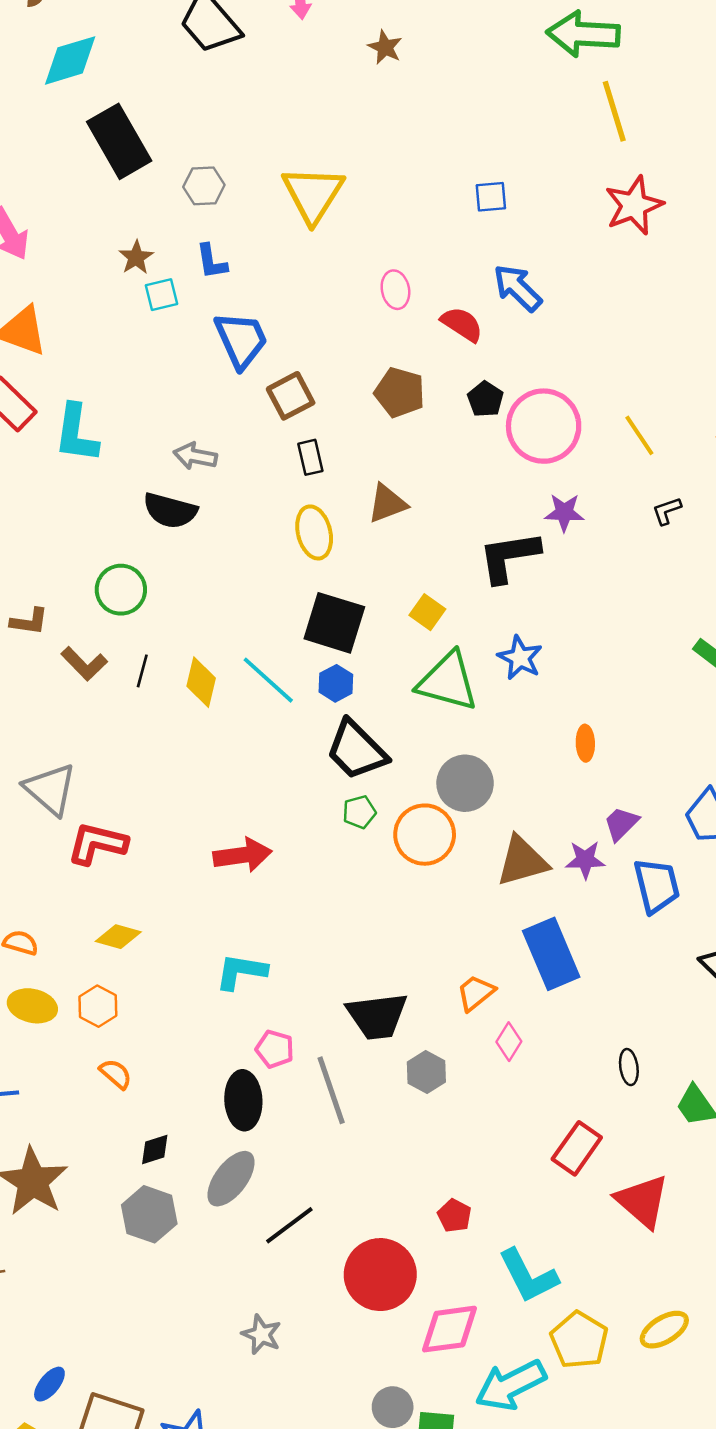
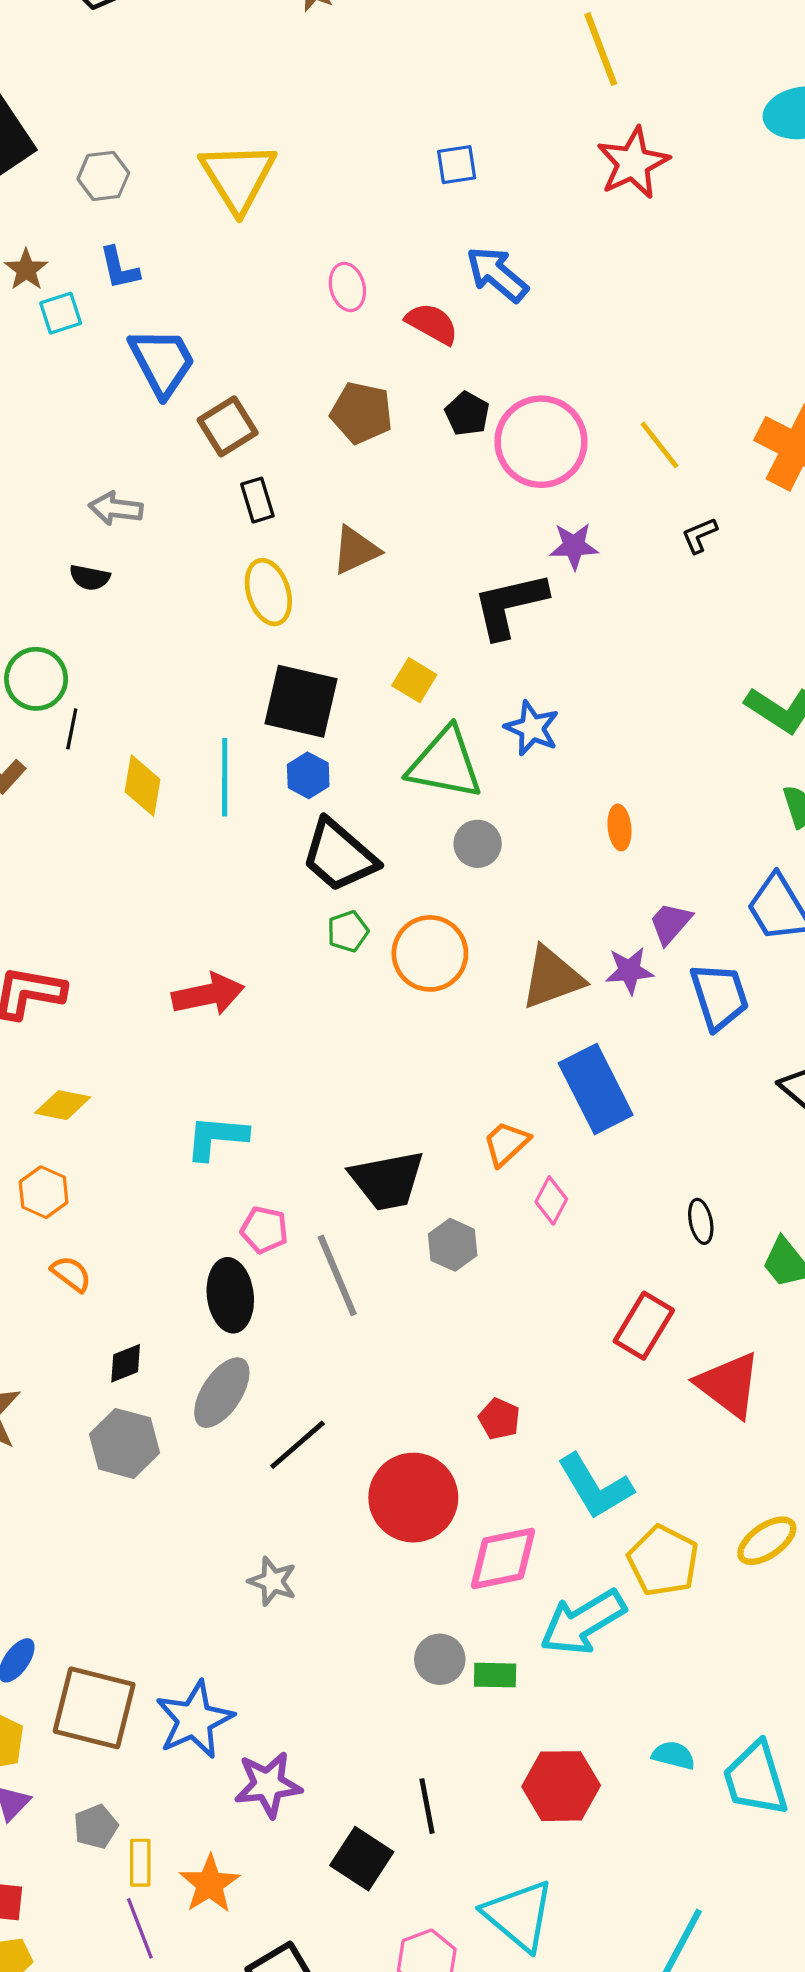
black semicircle: (170, 511) -> (90, 578), size x0.6
black line: (142, 671) -> (72, 729), moved
cyan line: (268, 680) -> (225, 777), turned 52
gray circle: (465, 783) -> (478, 844), moved, size x0.7

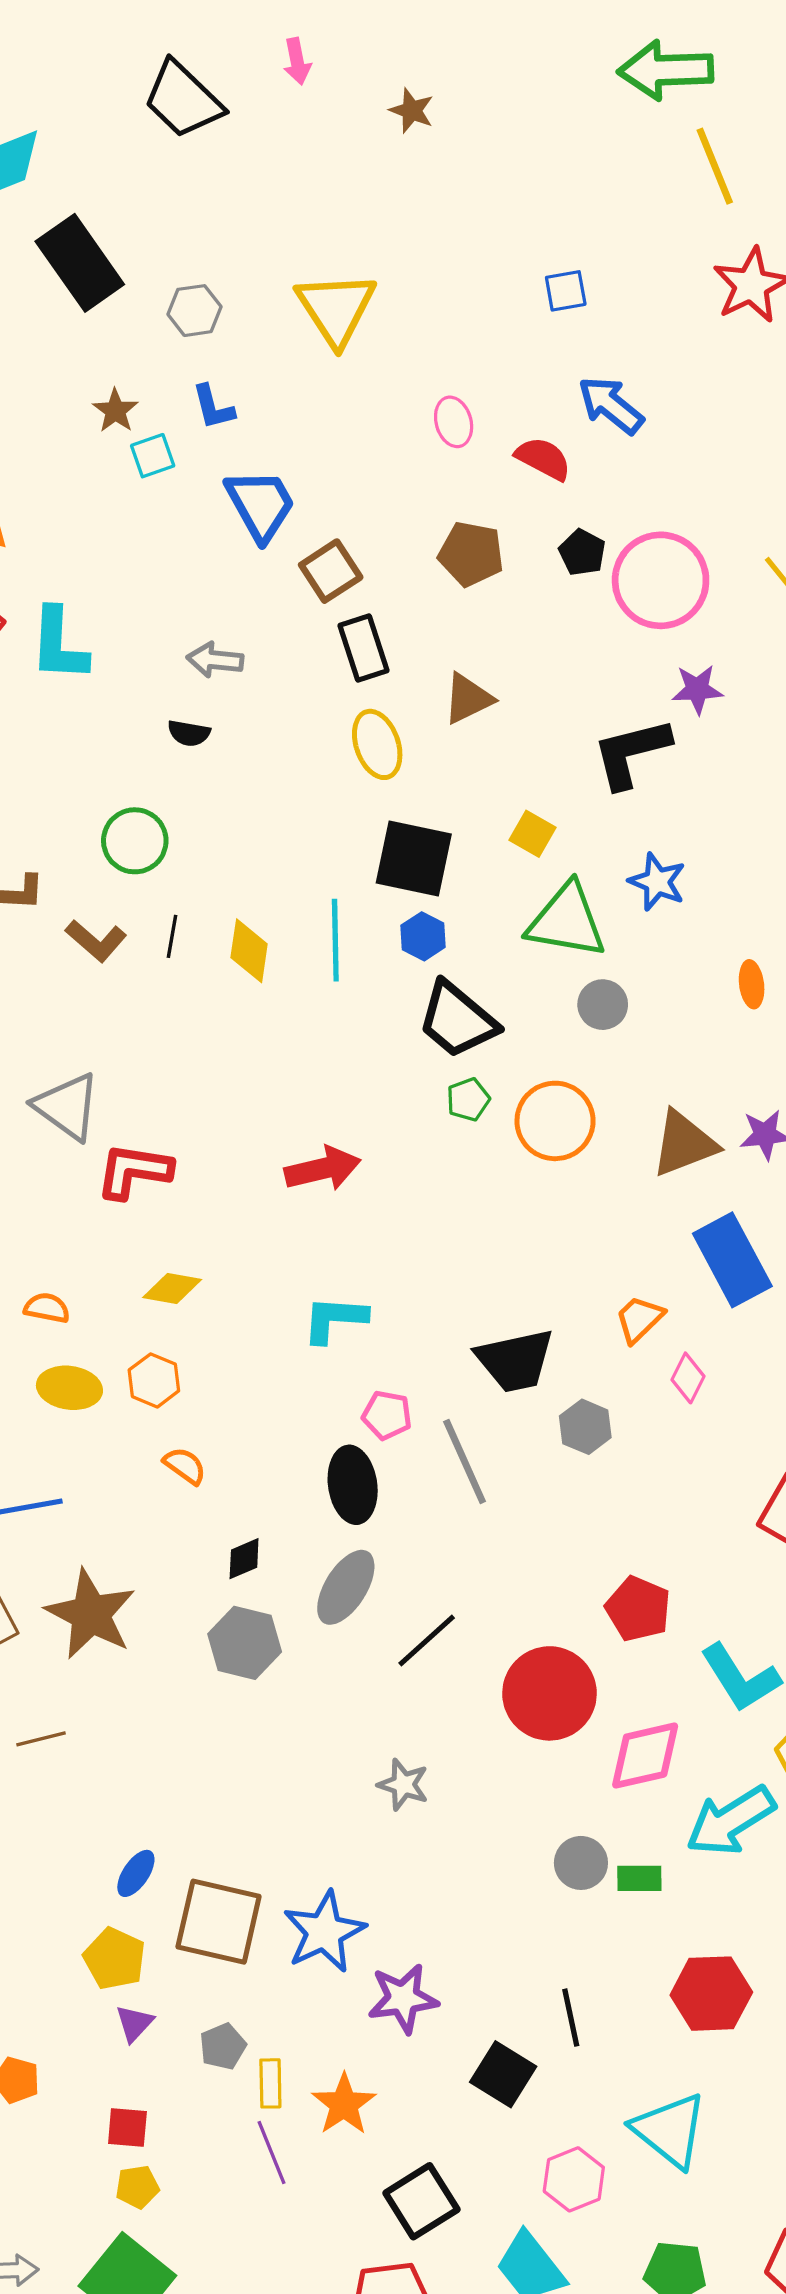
black rectangle: (257, 500) -> (364, 648), size x1.4
black line: (72, 729) -> (172, 936), moved
red pentagon: (499, 1419) -> (638, 1609), size x1.5

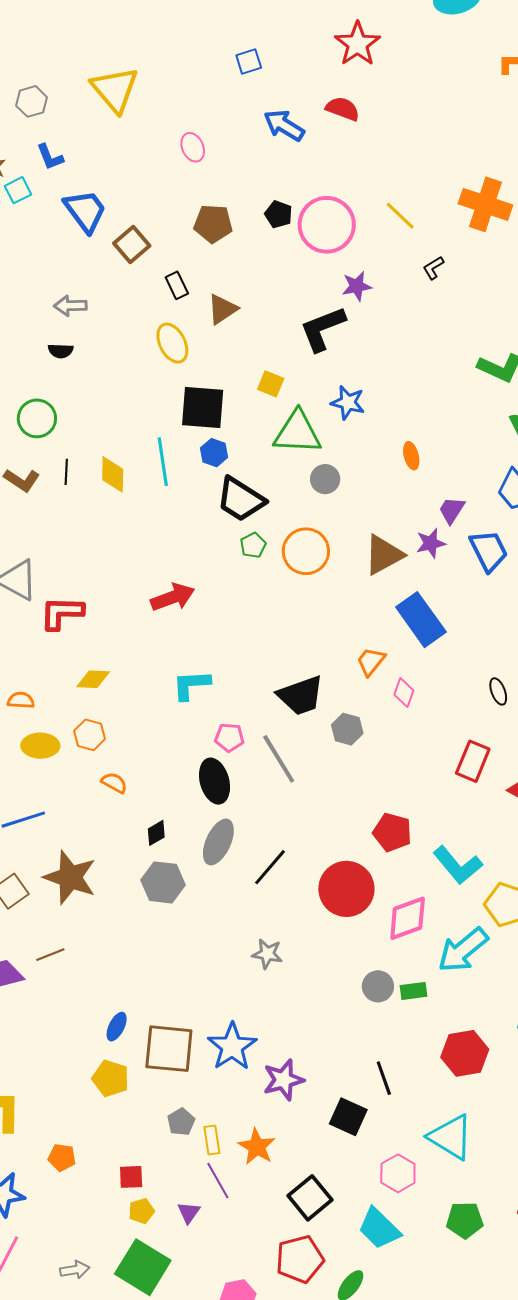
red semicircle: (543, 459) -> (343, 109), moved
black rectangle: (364, 648) -> (177, 285), moved, size x0.7
purple triangle: (134, 2023) -> (189, 1213), moved

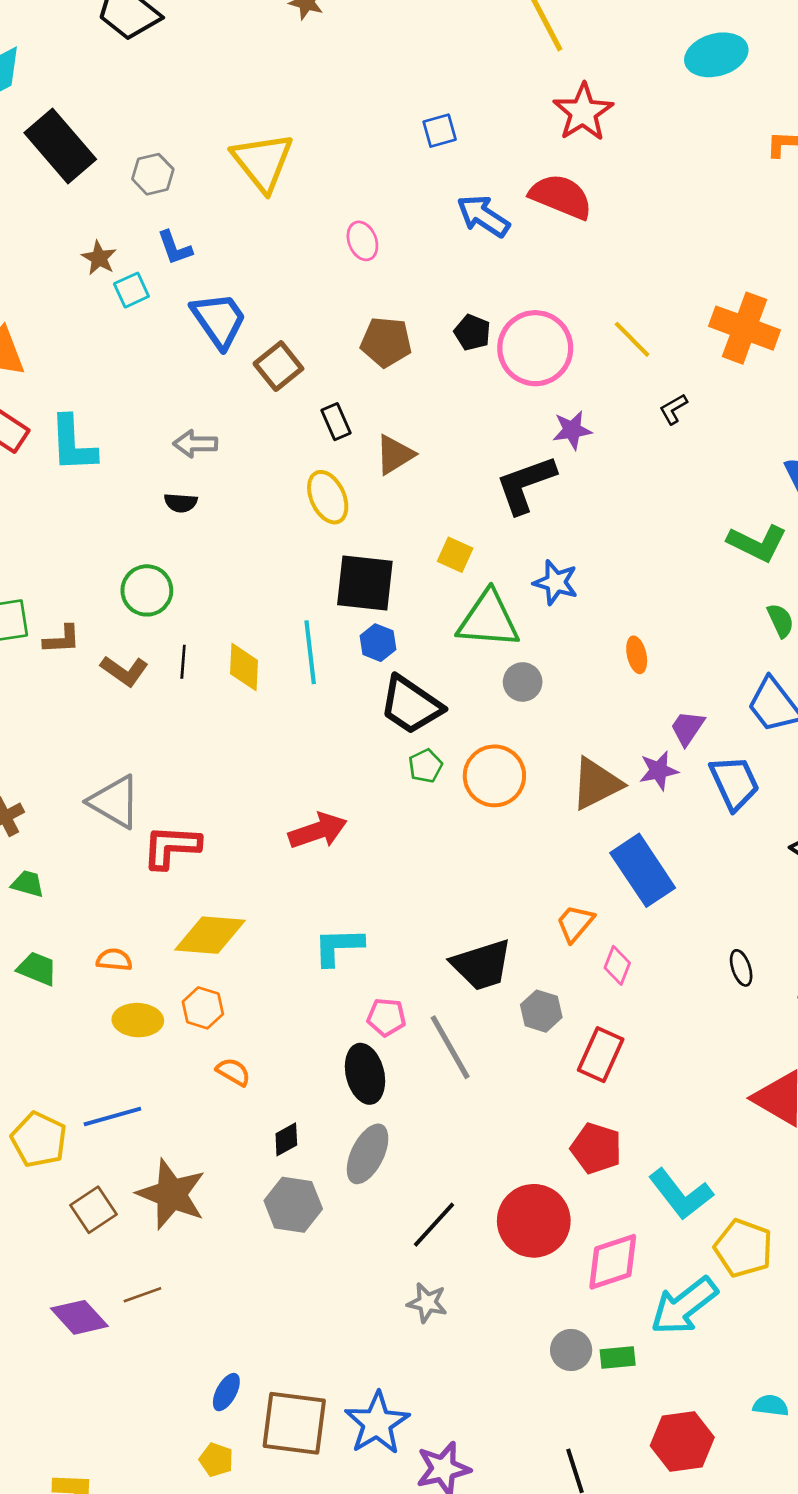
red semicircle: (343, 109) -> (561, 196), size x1.4
yellow diamond: (93, 679) -> (210, 935), size x1.6
red rectangle: (473, 761) -> (601, 1055), moved
black line: (270, 867) -> (434, 1225), moved
yellow pentagon: (111, 1078) -> (216, 1460), size x0.7

